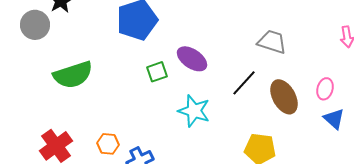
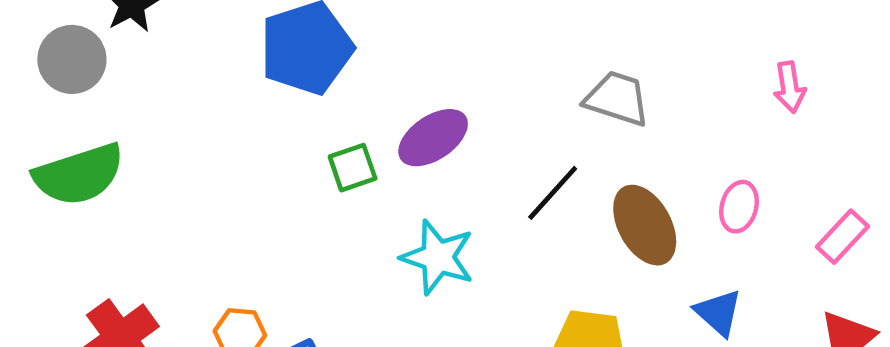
purple ellipse: (192, 59) -> (433, 138), turned -68
green semicircle: (73, 75) -> (79, 174), moved
blue triangle: (334, 119) -> (718, 312), moved

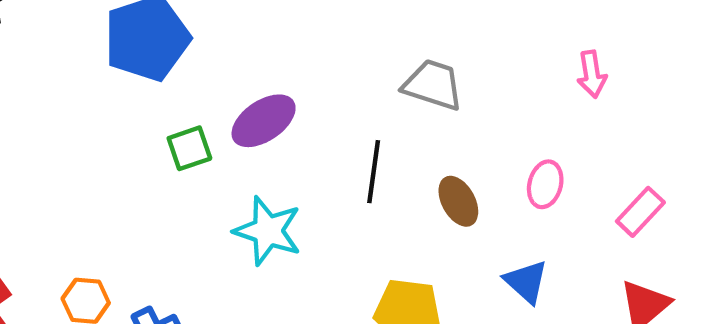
black line: (553, 193) -> (374, 172), turned -34
brown ellipse: (645, 225) -> (458, 201), size x0.7

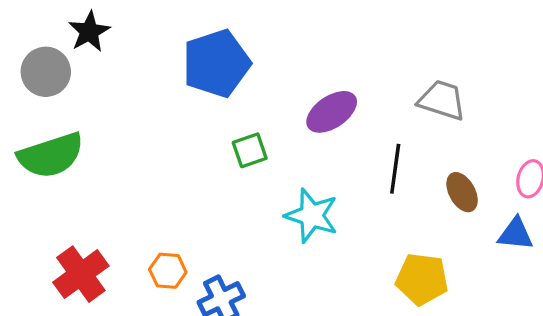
purple ellipse: (264, 121) -> (332, 112), moved
blue triangle: (526, 282) -> (516, 234), moved, turned -36

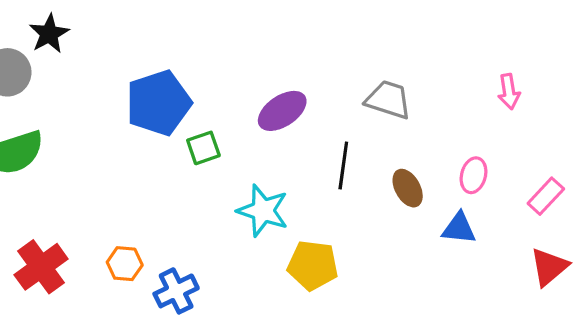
blue pentagon: (216, 63) -> (158, 103), moved
yellow pentagon: (422, 279) -> (313, 265), moved

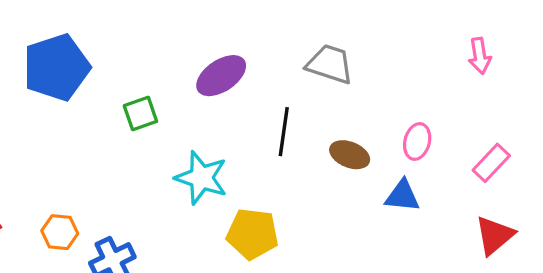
pink arrow: (509, 92) -> (480, 56), moved
blue pentagon: (158, 103) -> (56, 67), moved
brown ellipse: (408, 188) -> (350, 155), turned -39

